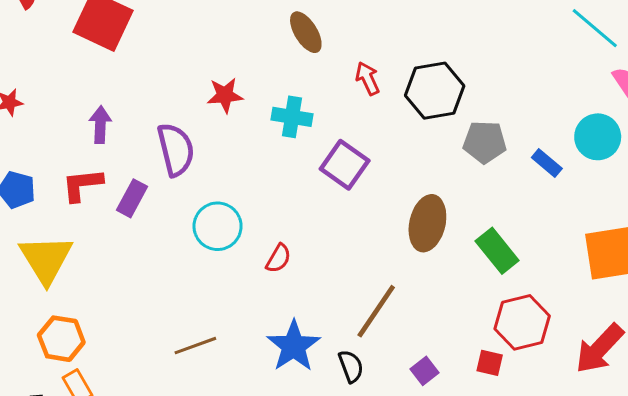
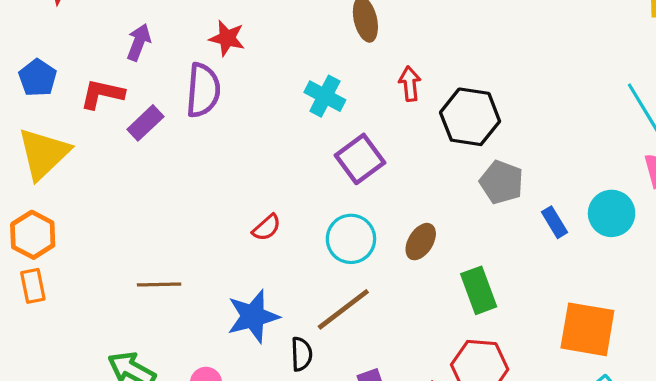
red star: (225, 95) -> (227, 38), moved
brown ellipse: (427, 223) -> (421, 242), size x0.7
cyan circle: (218, 226) -> (351, 239), moved

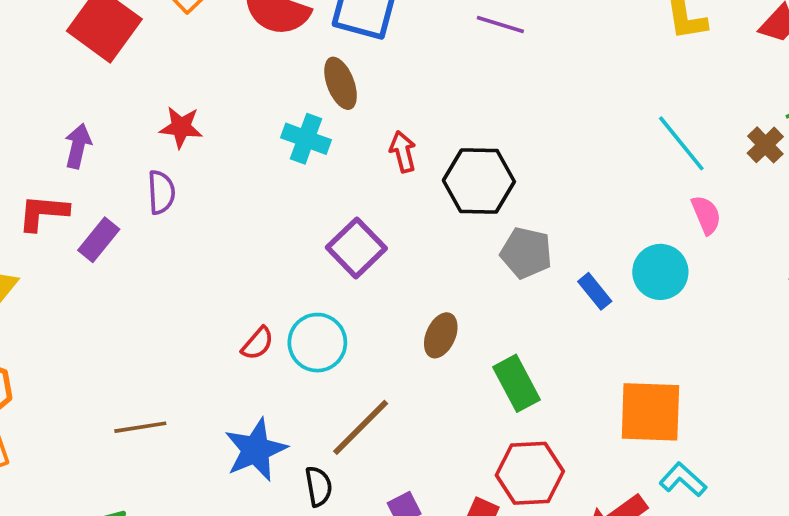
purple semicircle: (203, 90) -> (161, 192), size x0.7
cyan cross: (325, 96) -> (306, 139), moved
cyan circle: (351, 239) -> (317, 343), moved

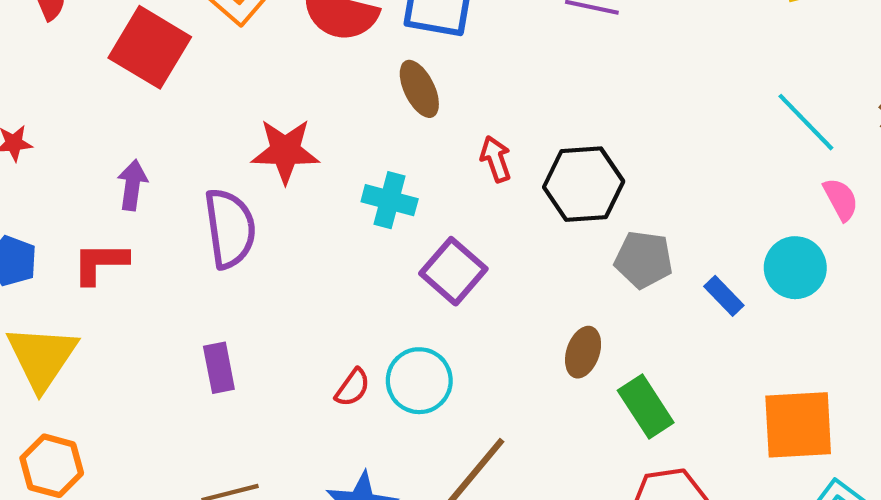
red star: (181, 127) -> (285, 151), moved, size x1.4
cyan cross: (306, 139) -> (390, 200), moved
purple semicircle: (161, 192) -> (230, 228), size x1.6
purple rectangle: (99, 240) -> (219, 368), moved, turned -45
brown ellipse: (441, 335) -> (583, 352), moved

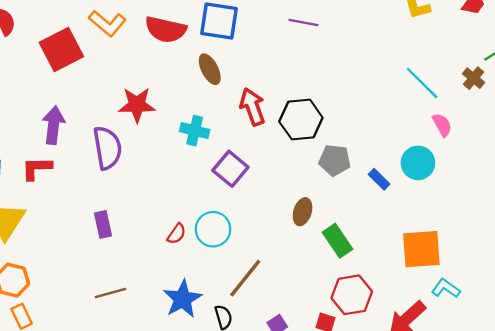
red square: (150, 47) -> (61, 49), turned 33
red arrow: (496, 159) -> (252, 107), size x1.5
purple arrow: (132, 185) -> (53, 125), size x1.4

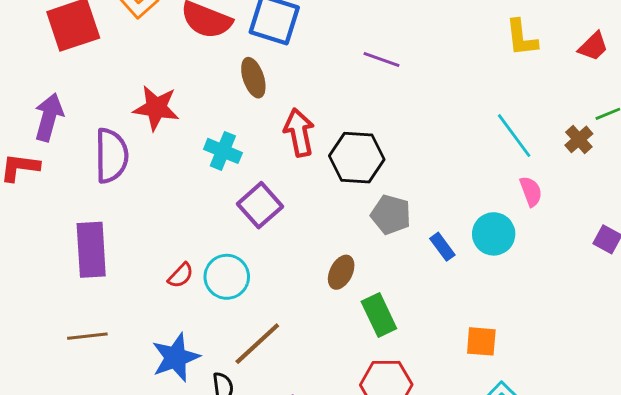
purple line: (303, 22) -> (382, 60), moved
purple rectangle: (103, 224) -> (91, 250), size x1.6
orange square: (421, 249) -> (481, 341), size x0.6

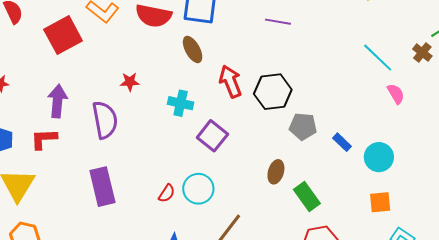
red star: (156, 108) -> (130, 82), size x0.6
cyan circle: (494, 234) -> (379, 157), moved

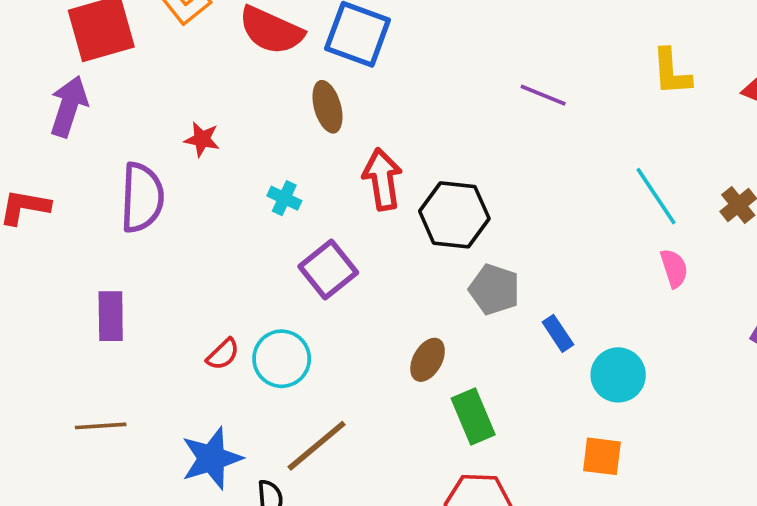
purple line: (278, 22) -> (543, 95), moved
purple arrow: (58, 101) -> (69, 106), moved
cyan cross: (181, 103) -> (284, 198), size x0.7
purple rectangle: (102, 187) -> (111, 316), size x0.7

